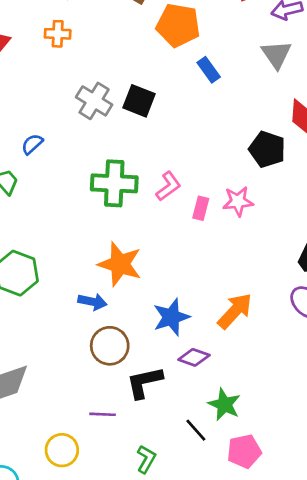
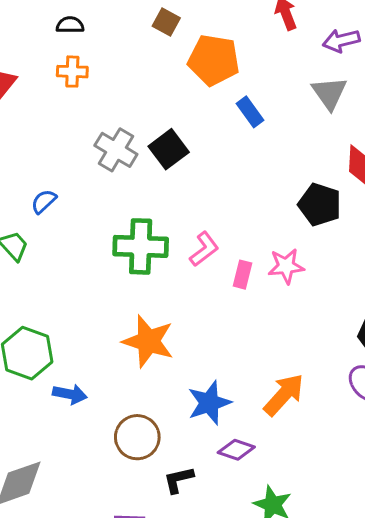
black square: (139, 101) -> (169, 149), turned 32
blue arrow: (92, 302) -> (70, 394), moved
black L-shape: (144, 382) -> (178, 480), size x0.7

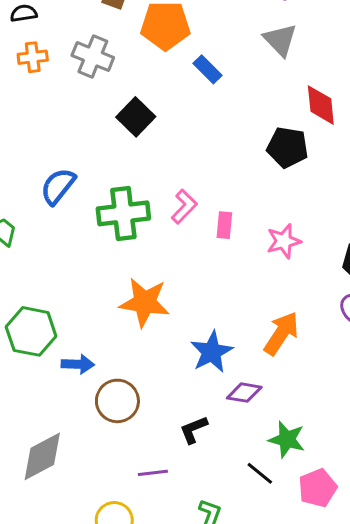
gray cross: (116, 150) -> (93, 57), moved
blue semicircle: (44, 201) -> (58, 186), moved, size x1.5
pink star: (286, 266) -> (284, 241), moved
brown circle: (137, 437) -> (117, 401), moved

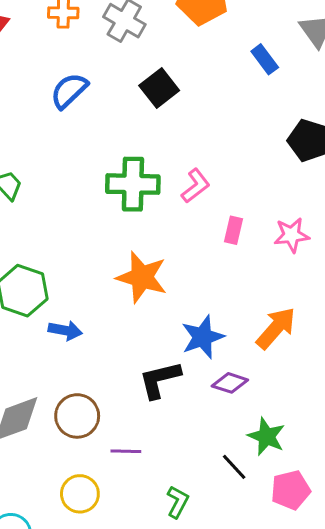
blue rectangle: (208, 69) -> (265, 59), moved
blue semicircle: (58, 186) -> (69, 91), moved
pink rectangle: (224, 225) -> (234, 230), moved
brown circle: (117, 401) -> (77, 416), moved
black L-shape: (194, 430) -> (160, 380), moved, size x1.4

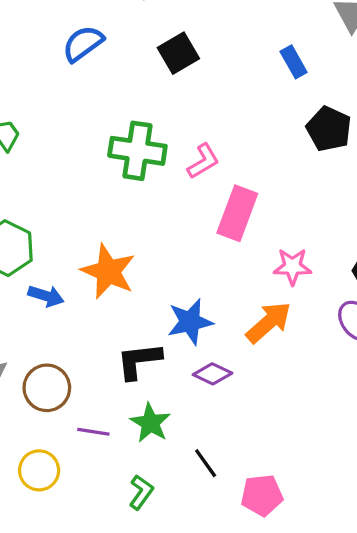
blue rectangle: (265, 59) -> (294, 62), moved
pink rectangle: (234, 230) -> (237, 213), size x1.8
pink star: (292, 235) -> (292, 267), moved
orange star: (142, 277) -> (108, 271), moved
green star: (266, 436) -> (150, 423), moved

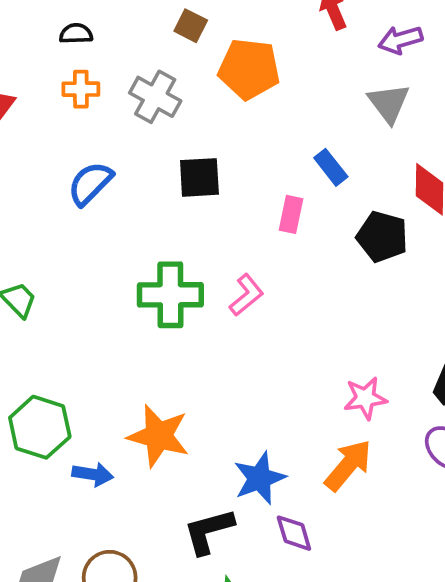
black square: (178, 53) -> (199, 177), turned 36
pink rectangle: (237, 213) -> (291, 214), moved, size x0.6
purple diamond: (213, 374) -> (294, 533), turned 57

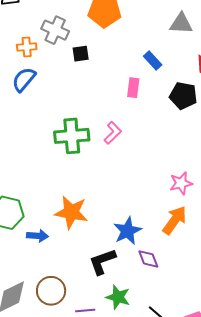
orange cross: (81, 89) -> (27, 47), moved
gray triangle: (389, 103) -> (181, 24), turned -45
black square: (199, 177) -> (81, 54), moved, size x0.7

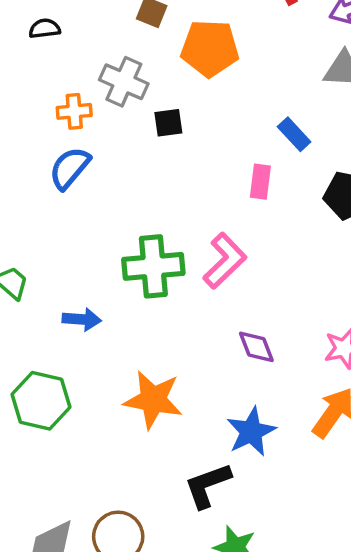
pink L-shape: (113, 133) -> (225, 261), size x1.4
blue arrow: (37, 236) -> (82, 319), moved
purple diamond: (148, 259) -> (256, 347), moved

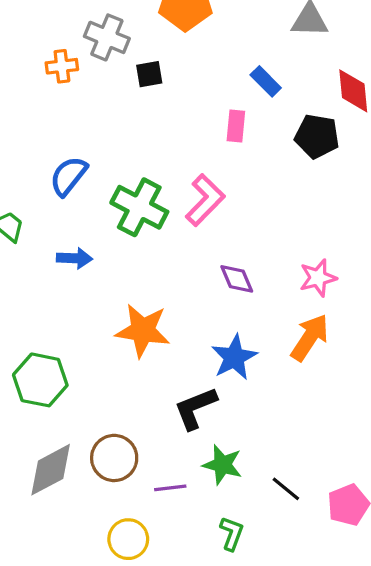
blue semicircle: (70, 168) -> (68, 176), moved
green cross: (153, 266) -> (139, 207), turned 34
green hexagon: (41, 401) -> (40, 380), moved

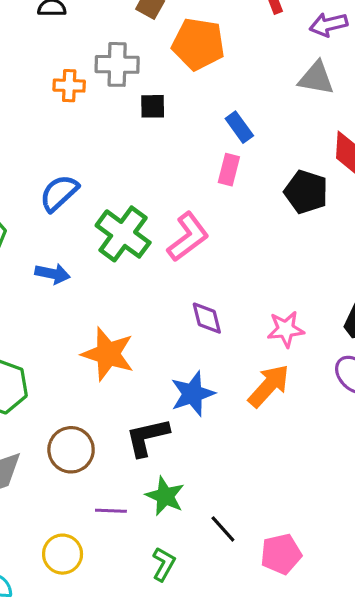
gray cross: (107, 37) -> (117, 64), turned -30
blue rectangle: (266, 81) -> (239, 127), moved
brown circle: (114, 458) -> (71, 450), moved

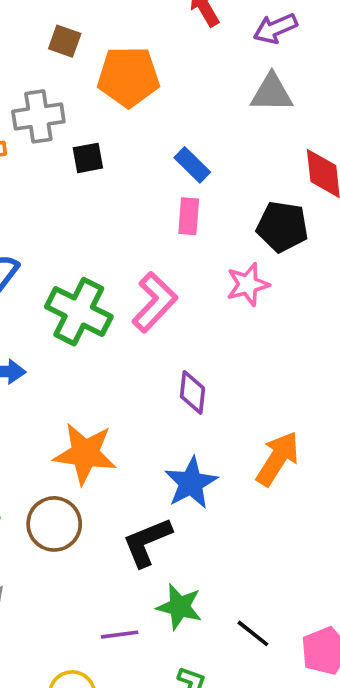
purple diamond: (207, 318) -> (192, 392), turned 30
pink star: (286, 329) -> (248, 284), moved
brown circle: (71, 450) -> (54, 524), moved

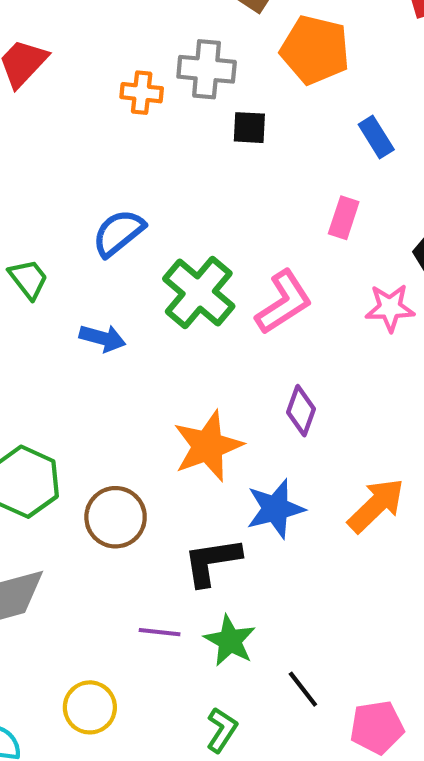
blue rectangle: (192, 165) -> (376, 137), moved
orange star: (85, 454) -> (208, 446), moved, turned 30
purple line: (120, 635) -> (160, 632), moved

